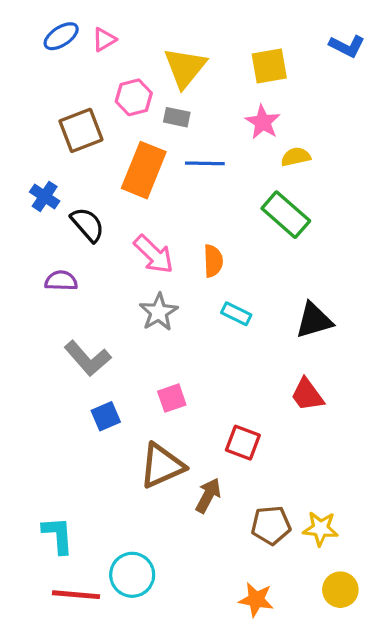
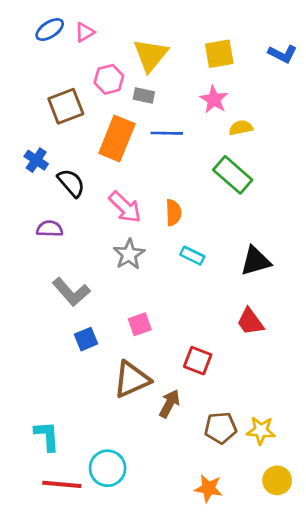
blue L-shape: (347, 46) -> (282, 54), moved

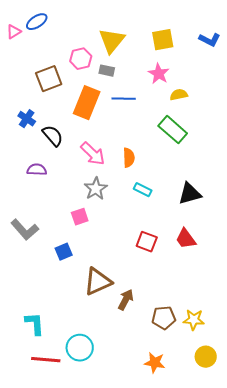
pink triangle: (85, 32) -> (14, 32), moved
gray L-shape: (71, 292) -> (25, 230), moved
pink square: (140, 324) -> (80, 217), moved
red square: (198, 361) -> (147, 242), moved

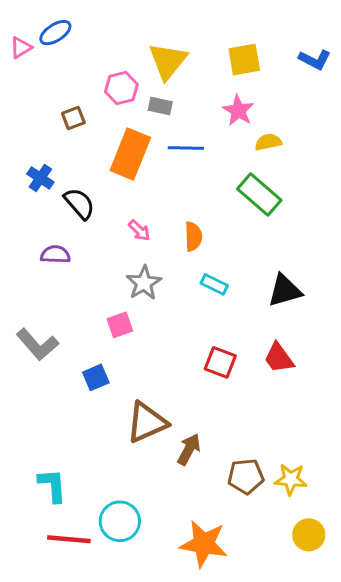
brown square: (49, 79) -> (73, 118), size x0.6
pink arrow: (93, 154) -> (139, 230), size x0.6
orange star: (155, 363) -> (204, 544), moved, size x1.5

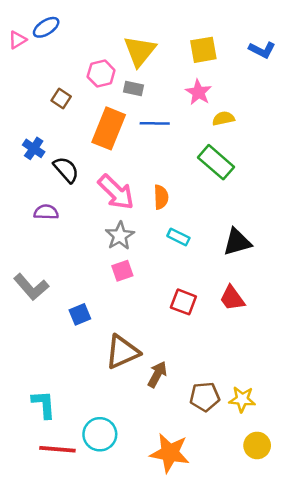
brown square: (73, 118) -> (61, 98), turned -36
pink arrow: (139, 230) -> (116, 192), size x2.0
pink square: (120, 325) -> (122, 271), moved

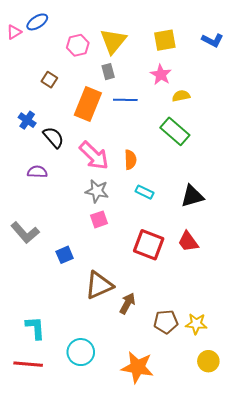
pink hexagon: (101, 74) -> (78, 45), moved
gray rectangle: (134, 88) -> (108, 72), turned 63
gray star: (120, 236) -> (97, 191), turned -30
red square: (183, 302) -> (149, 245), size x1.4
red line: (57, 449) -> (28, 364), moved

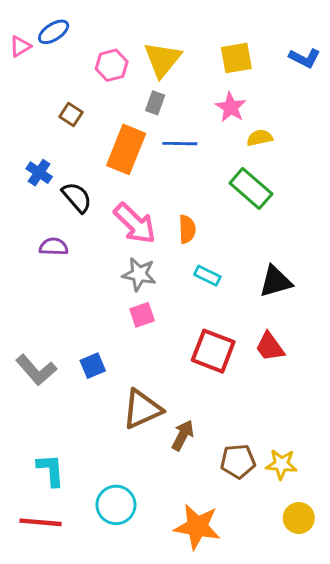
gray rectangle: (108, 72) -> (155, 103), turned 35
gray L-shape: (25, 233) -> (36, 370), moved

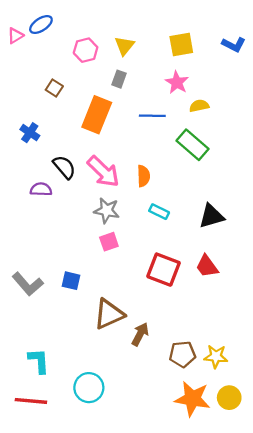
yellow triangle: (162, 59) -> (125, 46), size x0.7
blue line: (180, 144) -> (152, 116), moved
black semicircle: (77, 197) -> (64, 167), moved
blue square: (93, 366) -> (71, 281), turned 36
orange star: (197, 527) -> (192, 399), moved

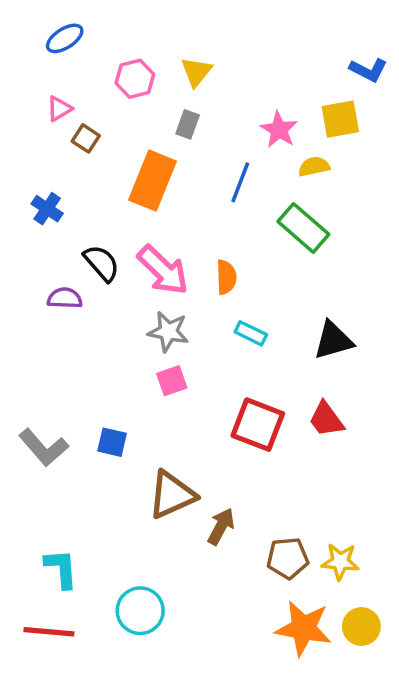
pink triangle: (15, 36) -> (59, 109), moved
yellow square: (181, 45) -> (340, 119), moved
blue line: (152, 116) -> (240, 182), turned -70

